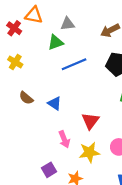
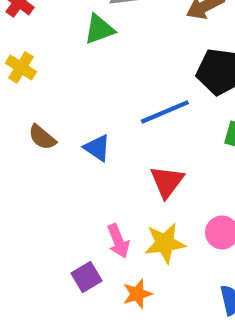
blue line: (74, 64) -> (165, 112), moved
pink arrow: (64, 139) -> (118, 241), moved

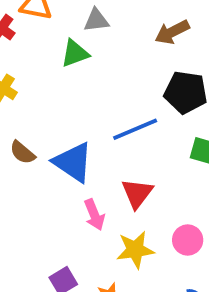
blue triangle: (97, 148) -> (73, 162), size x1.6
pink arrow: (118, 241) -> (94, 215), moved

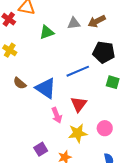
gray triangle: (96, 20) -> (74, 23), moved

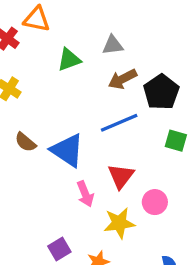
brown arrow: (97, 21) -> (122, 79), moved
black pentagon: (104, 52) -> (161, 92), turned 30
pink circle: (105, 128) -> (155, 202), moved

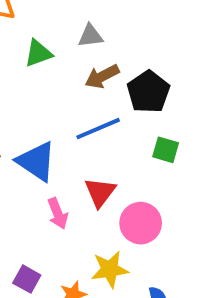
pink circle: (155, 202) -> (141, 223), size x1.4
yellow star: (119, 223) -> (110, 269), moved
purple square: (59, 249) -> (27, 279), turned -30

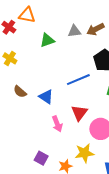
brown arrow: (102, 76) -> (96, 29), moved
blue triangle: (36, 161) -> (46, 97), size x0.7

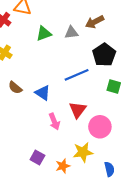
gray triangle: (74, 31) -> (71, 33), moved

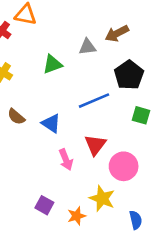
green triangle: (44, 34) -> (52, 64), moved
yellow star: (83, 152) -> (102, 198), turned 30

